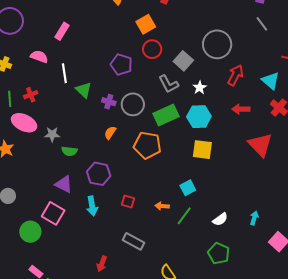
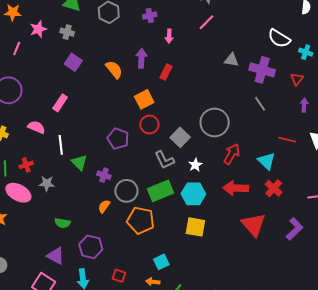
gray circle: (133, 104) -> (126, 191), moved
red arrow: (241, 109) -> (236, 188), size x1.4
gray star: (52, 134) -> (47, 184), moved
cyan square: (188, 188) -> (161, 262), moved

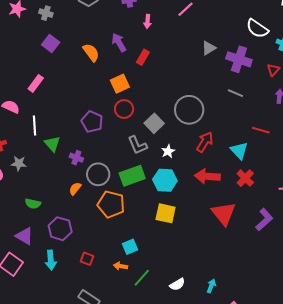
purple arrow: (141, 58) -> (119, 42), turned -36
gray triangle: (231, 60) -> (209, 48), turned -42
gray line: (260, 104) -> (235, 93), turned -35

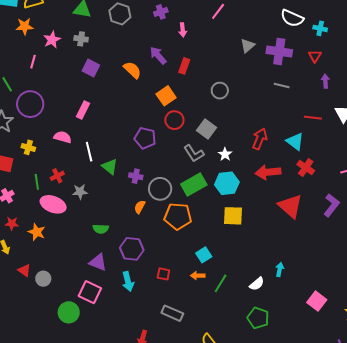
gray circle: (189, 110) -> (220, 91), moved, size x0.6
cyan arrow: (211, 286) -> (280, 270), moved

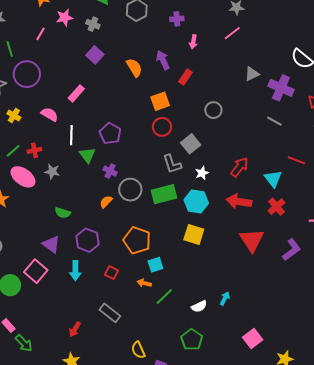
purple pentagon: (145, 138) -> (110, 134), moved
green line: (37, 182) -> (13, 151), turned 42
orange pentagon: (178, 216) -> (137, 240), moved

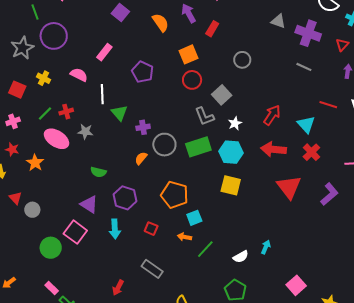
gray triangle: (252, 74) -> (278, 21), turned 49
purple pentagon: (110, 134) -> (143, 72), moved
purple cross: (110, 171) -> (143, 127), turned -32

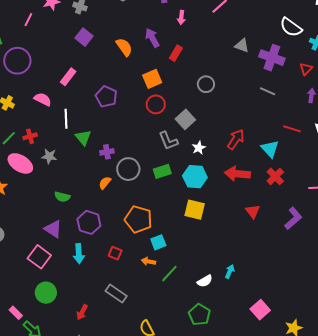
green rectangle: (198, 147) -> (162, 171), size x0.7
red triangle: (289, 187) -> (253, 211), size x0.6
green circle: (51, 248) -> (46, 293), moved

